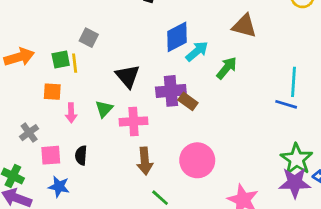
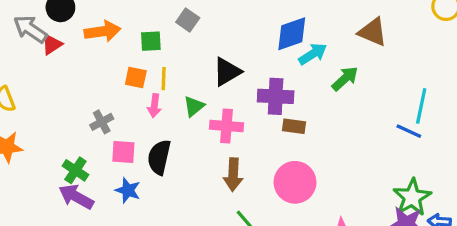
yellow line: (75, 63) -> (164, 79), moved
black triangle: (128, 76) -> (227, 72), turned 32
brown rectangle: (188, 101) -> (294, 126), moved, turned -36
black semicircle: (81, 155) -> (159, 157), size x1.5

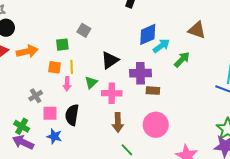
orange arrow: (103, 31) -> (27, 51), moved

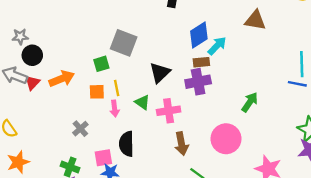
gray square: (84, 30) -> (124, 43), size x1.6
green arrow: (182, 60) -> (250, 102), moved
green triangle: (91, 83) -> (142, 102), turned -32
brown rectangle: (153, 91) -> (201, 62), moved
pink square: (50, 113) -> (103, 158), moved

